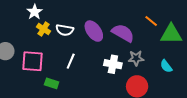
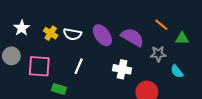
white star: (35, 12) -> (22, 28), moved
green triangle: (171, 34) -> (182, 38), size x0.6
gray star: (136, 58) -> (158, 54), moved

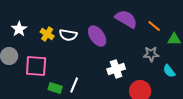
purple semicircle: (132, 37) -> (126, 19), moved
white line: (79, 66) -> (74, 85), moved
white cross: (122, 69) -> (116, 69), turned -30

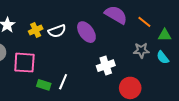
yellow cross: (47, 34) -> (36, 30), turned 32
white semicircle: (68, 35) -> (57, 31), turned -30
cyan semicircle: (169, 71) -> (163, 57), moved

